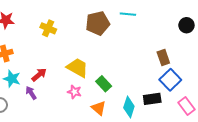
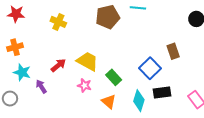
red arrow: (39, 75) -> (58, 65), moved
blue square: (170, 80) -> (150, 68), moved

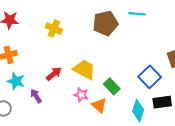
orange triangle: (109, 102) -> (99, 105), moved

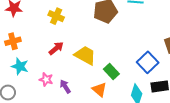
red arrow: (54, 74) -> (56, 48), moved
pink star: (81, 95) -> (46, 79), moved
purple arrow: (36, 96) -> (65, 86), moved

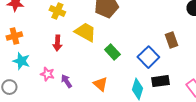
red arrow: (56, 48) -> (57, 43), turned 133
yellow trapezoid: (85, 55) -> (85, 32), moved
green rectangle: (111, 71) -> (112, 52), moved

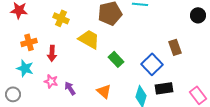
orange cross: (14, 36) -> (29, 42), moved
red arrow: (57, 43) -> (52, 53), moved

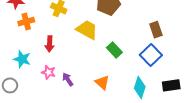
orange cross: (29, 42) -> (26, 22), moved
brown rectangle: (175, 47) -> (156, 30), moved
black rectangle: (164, 88) -> (171, 85), moved

